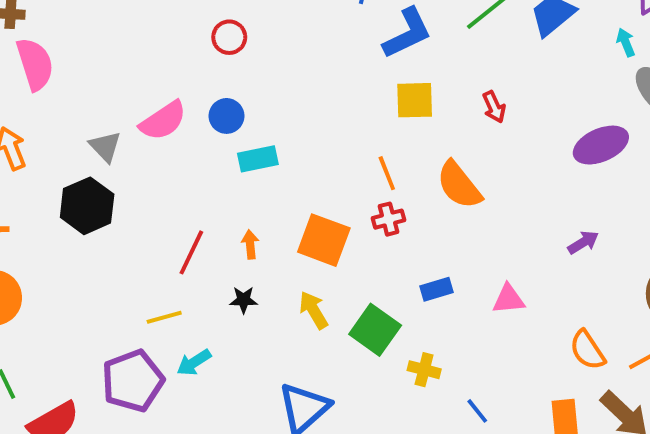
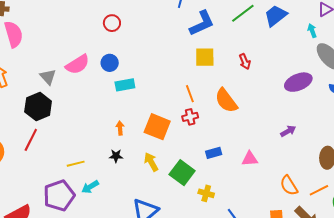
red line: (191, 252) -> (31, 140), moved

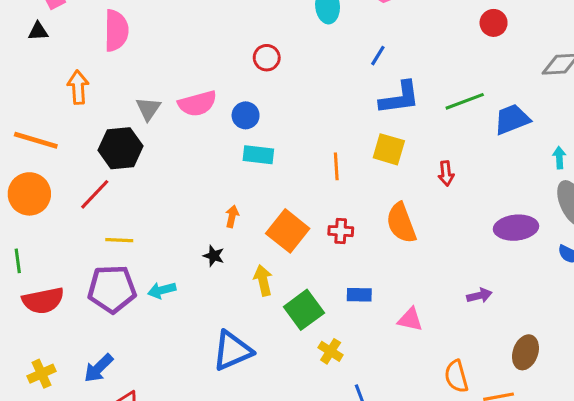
orange line: (190, 94) -> (336, 166), moved
yellow line: (76, 164) -> (119, 240), moved

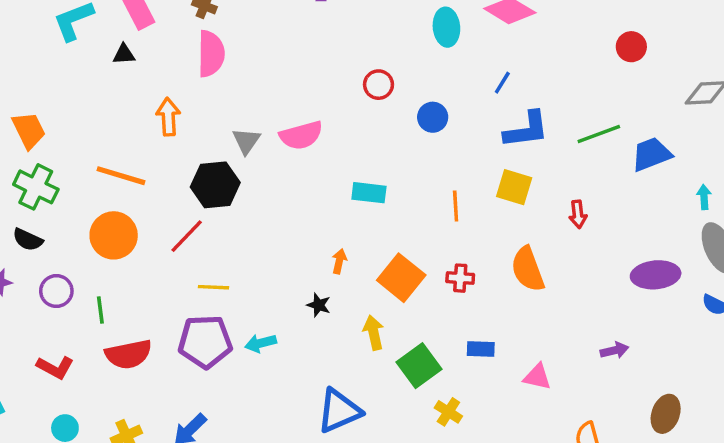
blue circle: (246, 115) -> (433, 117), moved

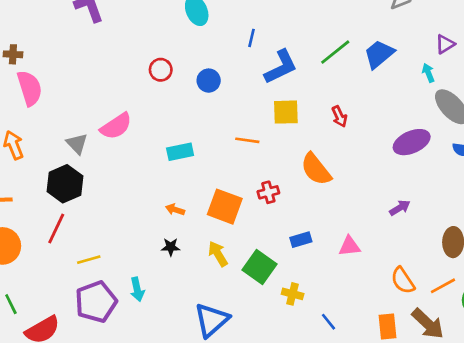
orange line: (456, 206) -> (247, 140), turned -60
orange arrow: (339, 261) -> (175, 210), turned -66
cyan arrow: (261, 343) -> (137, 289), turned -70

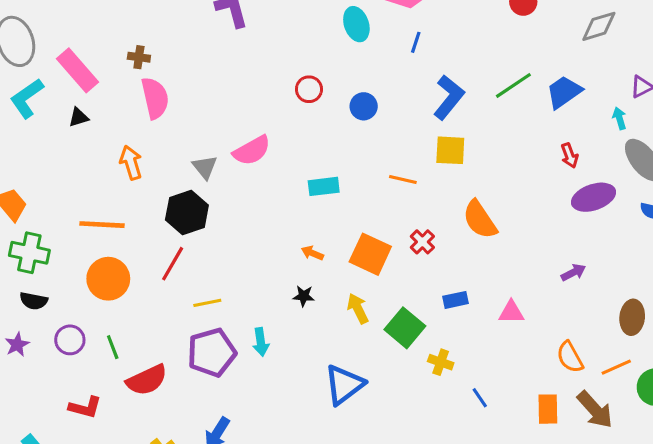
blue line: (251, 38) -> (416, 42), moved
blue L-shape: (281, 67) -> (449, 97), turned -30
red arrow: (339, 116) -> (570, 156), moved
red cross: (268, 192) -> (422, 242), turned -35

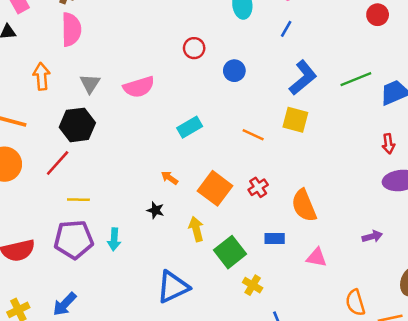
gray triangle: (205, 167) -> (90, 84), moved
cyan rectangle: (324, 186) -> (190, 127), turned -35
orange semicircle: (480, 220) -> (304, 205), moved

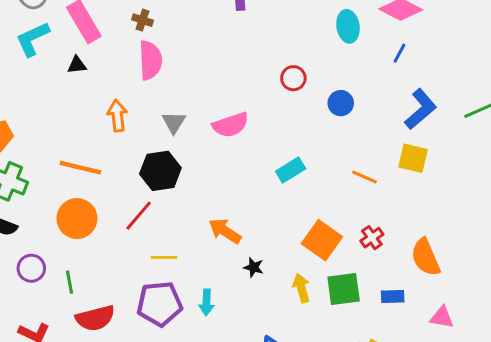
orange arrow: (170, 178) -> (225, 231), moved, size x1.6
green square: (230, 252) -> (344, 289), moved, turned 32

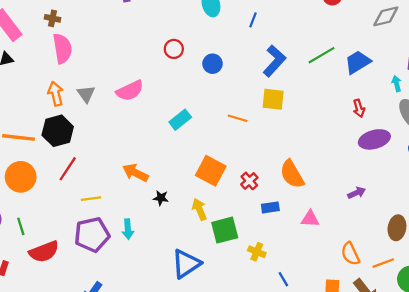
orange arrow: (117, 116) -> (56, 94), moved
black hexagon: (160, 171) -> (58, 131), moved
red cross: (372, 238) -> (249, 181), moved
green square: (344, 289) -> (225, 230), moved

